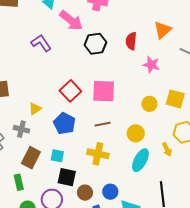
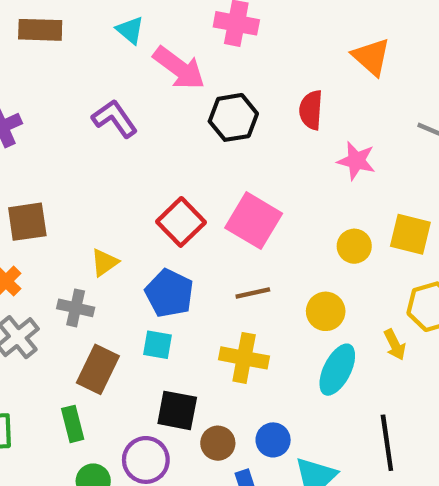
orange triangle: (163, 30) -> (371, 57), moved, turned -36
pink square: (104, 91) -> (254, 221), turned 30
cyan square: (57, 156) -> (158, 345), moved

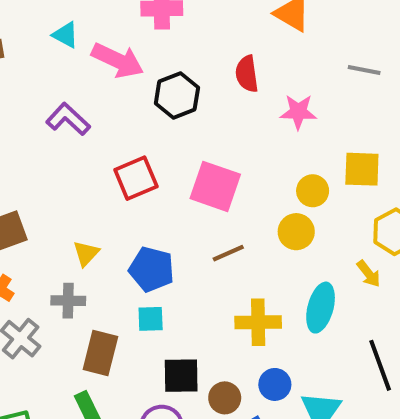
red square: (181, 222) -> (136, 178), moved, turned 33
yellow circle: (326, 311) -> (296, 232), moved
yellow cross: (244, 358) -> (258, 322), moved

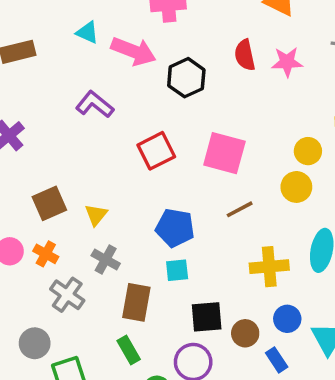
pink star: (298, 112) -> (287, 62), moved
yellow triangle: (86, 253) -> (96, 215), moved
gray cross: (68, 301) -> (106, 260), turned 32

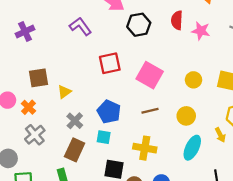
yellow circle: (308, 151) -> (194, 80), moved
yellow circle: (296, 187) -> (186, 116), moved
gray cross: (106, 260) -> (75, 121), moved
yellow cross: (269, 267) -> (145, 148), moved

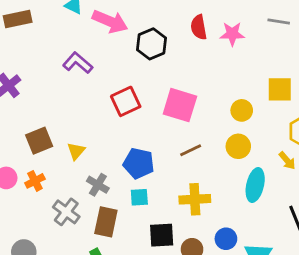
yellow circle: (194, 80) -> (242, 110), moved
orange cross: (28, 107) -> (35, 181), turned 32
gray cross: (35, 135) -> (66, 212), moved

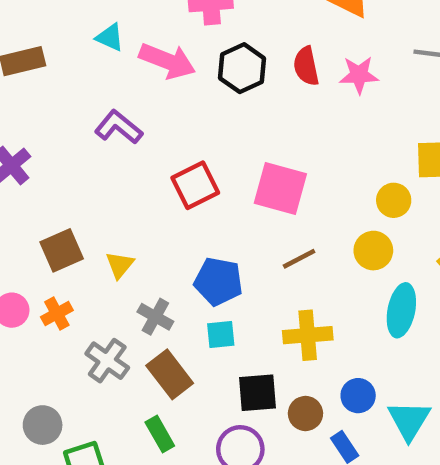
black hexagon: (151, 44) -> (242, 68), moved
yellow circle: (242, 110) -> (394, 200), moved
brown rectangle: (106, 222) -> (170, 374), turned -48

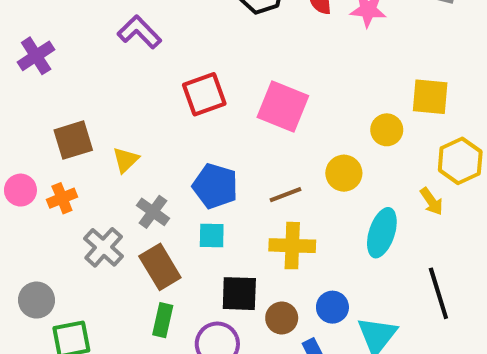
yellow circle: (373, 251) -> (344, 173), moved
brown line: (299, 259) -> (285, 195), moved
green rectangle: (160, 434) -> (163, 320), moved, turned 36

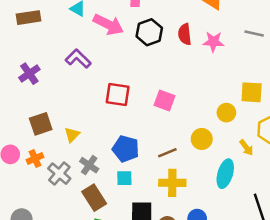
purple cross: (36, 56) -> (29, 74), moved
red square: (204, 94) -> (118, 95), turned 30
pink square: (283, 107) -> (164, 100), size x0.7
yellow arrow: (432, 201) -> (246, 148), moved
gray cross: (104, 247) -> (59, 174), moved

